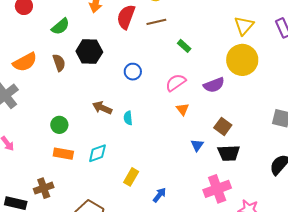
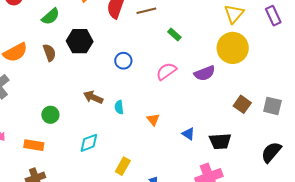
orange triangle: (183, 109) -> (153, 120), moved
brown square: (223, 126) -> (242, 104), moved
blue triangle: (197, 145) -> (188, 134), turned -32
orange rectangle: (63, 154) -> (34, 145), moved

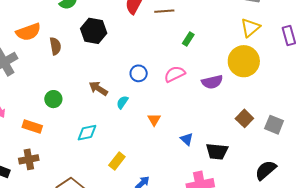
green rectangle: (174, 35) -> (188, 39), turned 72
brown semicircle: (49, 53) -> (55, 46), moved
blue circle: (123, 61) -> (139, 73), moved
cyan semicircle: (119, 107) -> (122, 102), turned 32

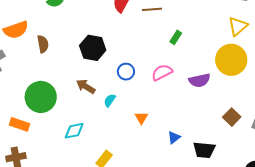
black hexagon: (94, 31) -> (93, 48), moved
green circle: (53, 99) -> (41, 97), size x1.8
blue triangle: (187, 139) -> (174, 138), turned 40

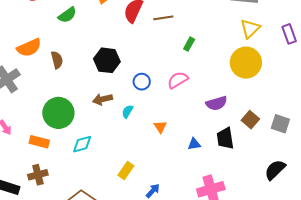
purple semicircle: (200, 80) -> (217, 103), moved
brown arrow: (86, 86) -> (103, 99), turned -42
cyan diamond: (74, 131) -> (82, 144), moved
blue triangle: (174, 138) -> (194, 144), turned 32
black trapezoid: (204, 150) -> (225, 138), moved, turned 80

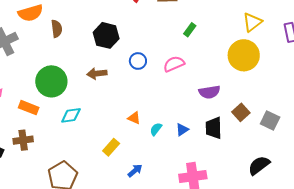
cyan semicircle: (127, 111) -> (156, 129), moved
orange triangle: (160, 127) -> (134, 118), moved, turned -40
blue triangle: (194, 144) -> (182, 130), turned -32

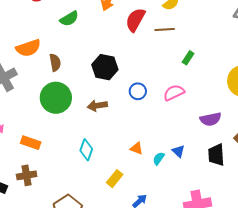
green circle: (51, 81) -> (56, 98), moved
cyan diamond: (71, 115) -> (86, 150), moved, turned -60
blue triangle: (182, 130) -> (178, 151), moved, turned -40

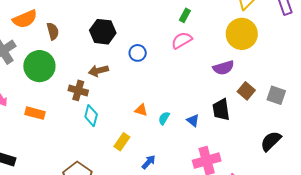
pink semicircle: (174, 93) -> (182, 40), moved
green circle: (56, 98) -> (39, 66), moved
purple semicircle: (211, 119) -> (223, 68), moved
blue triangle: (178, 151) -> (193, 120), moved
brown cross: (27, 175) -> (78, 90), moved, turned 30

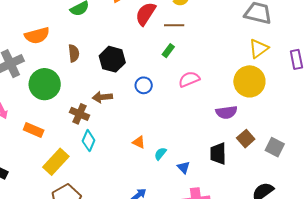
green rectangle: (185, 15) -> (168, 51), moved
brown semicircle: (53, 31) -> (74, 53), moved
blue triangle: (193, 120) -> (184, 167), moved
yellow rectangle: (122, 142) -> (56, 162), moved, size x1.5

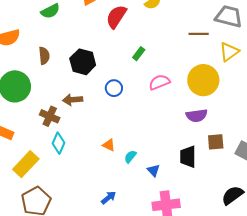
brown line: (174, 25) -> (199, 34), moved
yellow circle: (249, 81) -> (203, 80), moved
brown square: (246, 139) -> (216, 142), turned 36

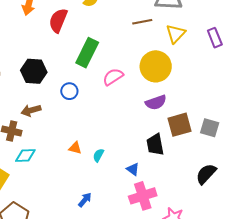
green rectangle: (139, 54) -> (87, 53), size x2.0
brown square: (216, 142) -> (180, 125), size x1.4
cyan diamond: (59, 143) -> (25, 156), turned 75
blue triangle: (153, 170) -> (133, 169), moved

